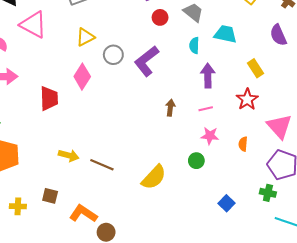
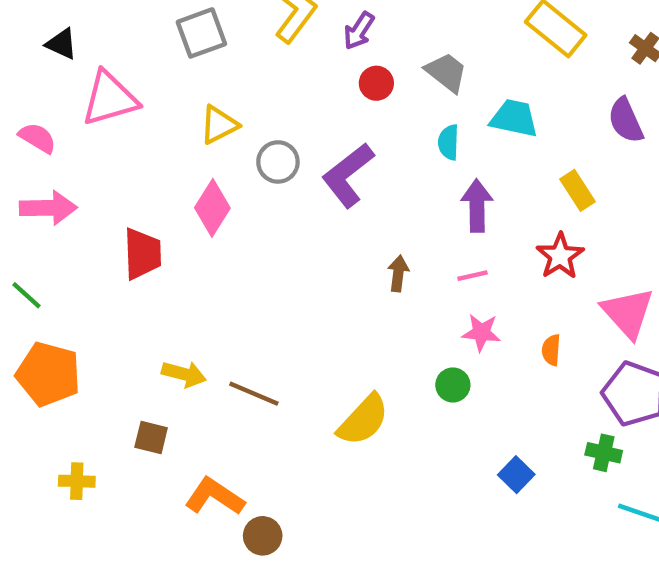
pink triangle: (33, 25) -> (110, 99), turned -44
brown square: (50, 196) -> (151, 437), moved

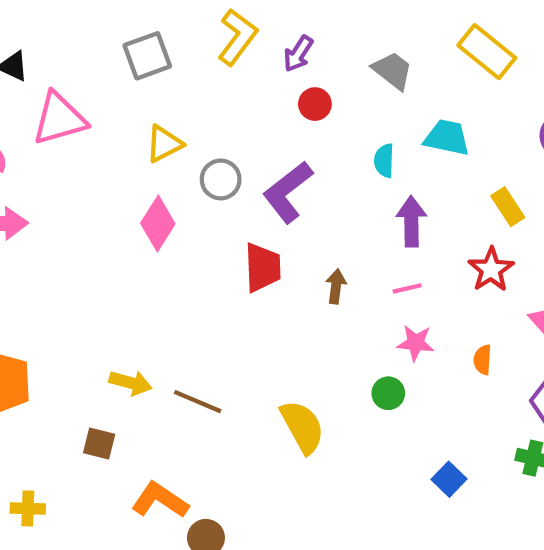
gray trapezoid: (446, 72) -> (392, 70), moved
red trapezoid: (142, 254) -> (263, 267), moved
yellow semicircle: (363, 420) -> (302, 427), turned -72
yellow cross: (77, 481) -> (28, 508), moved

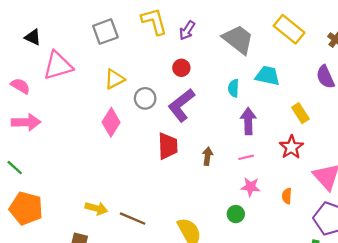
yellow L-shape: (237, 37) -> (154, 21), turned -52
gray trapezoid: (392, 70) -> (238, 39), size x1.4
red circle: (315, 104) -> (181, 68), moved

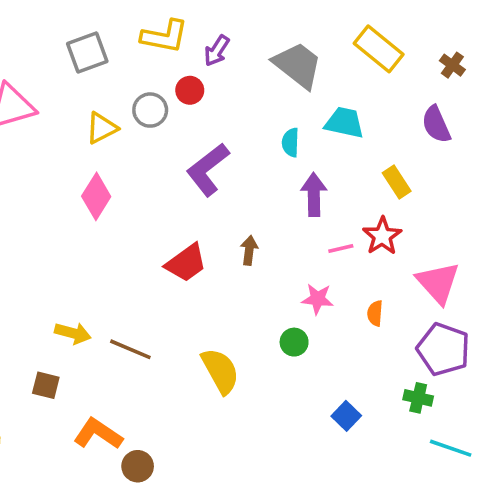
yellow L-shape: (154, 21) -> (165, 36), turned 116
red circle: (181, 68) -> (190, 90), moved
gray circle: (145, 98) -> (150, 110), moved
red trapezoid: (168, 146) -> (186, 263), moved, turned 56
pink line: (246, 157) -> (341, 249), moved

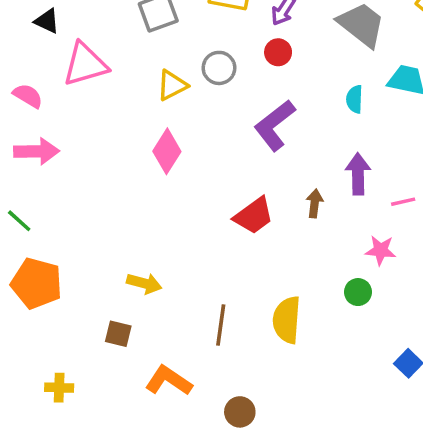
red circle: (190, 90) -> (278, 52), moved
purple arrow: (314, 195) -> (358, 174), moved
brown line: (130, 349) -> (221, 325), moved, turned 75
yellow semicircle: (220, 371) -> (287, 320), turned -147
brown circle: (138, 466) -> (240, 412), moved

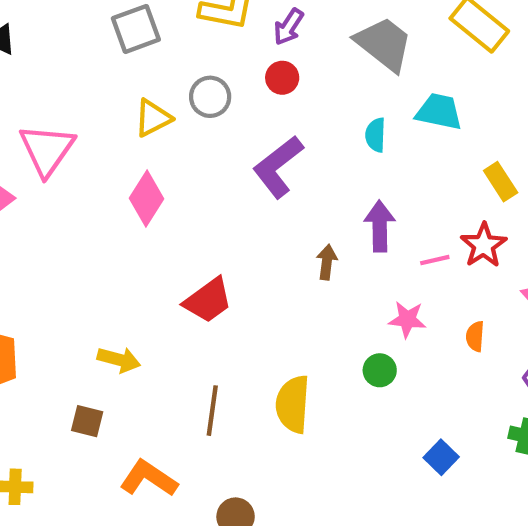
pink triangle: (85, 64) -> (47, 150), moved, turned -39
red trapezoid: (254, 216) -> (208, 300), moved

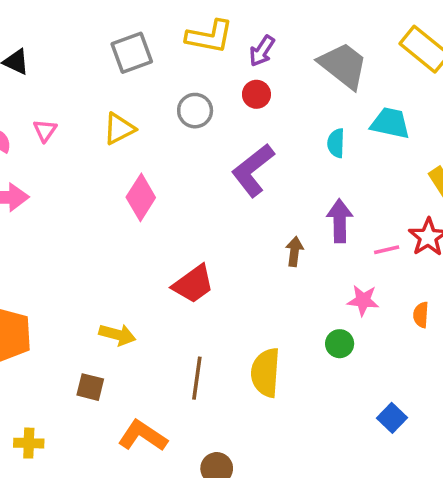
yellow triangle: (153, 118) -> (119, 129), moved
pink triangle: (47, 150) -> (45, 130), moved, size x0.5

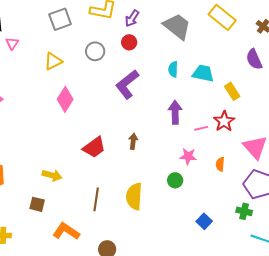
cyan trapezoid: (390, 123) -> (203, 73), moved
pink triangle: (45, 130) -> (12, 43), moved
brown arrow: (294, 252) -> (133, 141), moved

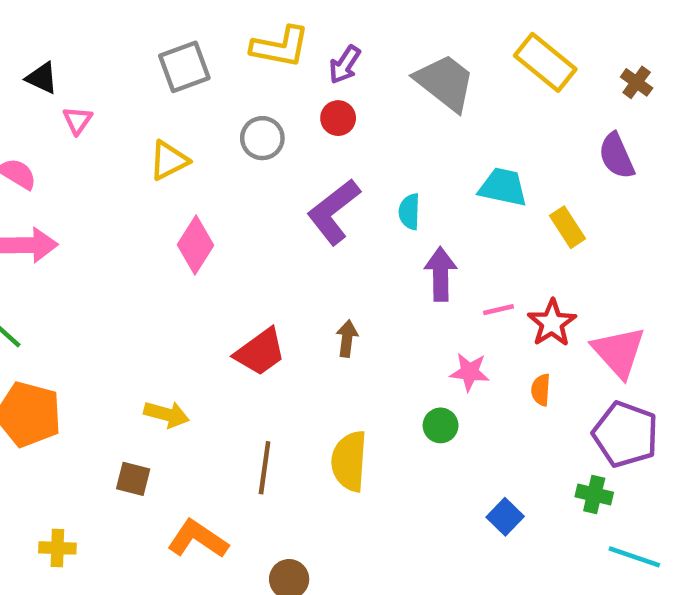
cyan semicircle: (173, 69) -> (409, 212), moved
red star: (224, 121) -> (552, 323), moved

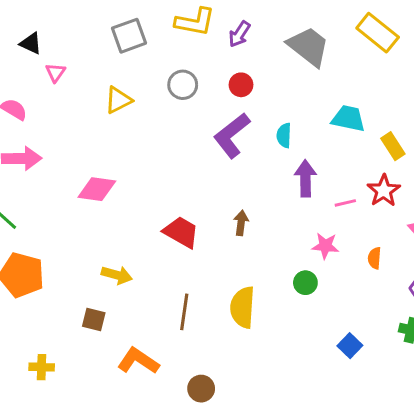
red circle: (338, 118) -> (241, 85), moved
pink diamond: (196, 245) -> (97, 189), moved, turned 66
red star: (552, 323) -> (384, 191), moved
red trapezoid: (260, 352) -> (181, 232), turned -114

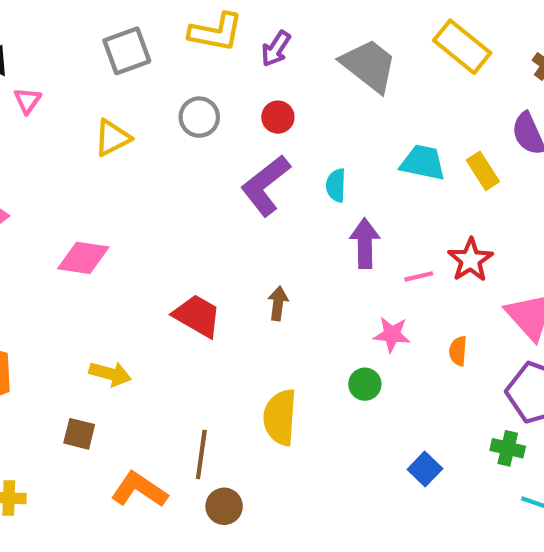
yellow rectangle: (393, 146) -> (483, 171), moved
brown line: (184, 312) -> (201, 455), moved
brown circle: (201, 389) -> (224, 506), moved

